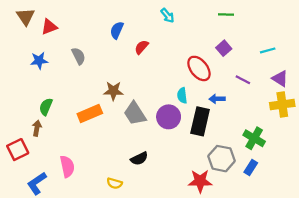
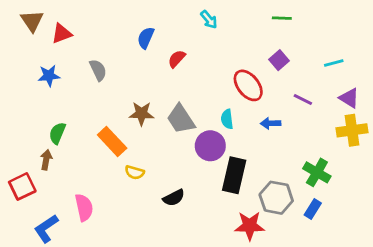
orange rectangle: (90, 113) -> (112, 142), turned 70
gray trapezoid: (135, 113) -> (181, 119), moved
black rectangle: (200, 121) -> (234, 175), moved
yellow semicircle: (115, 183) -> (135, 172), moved

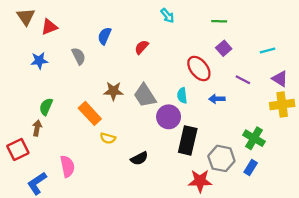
green line: (282, 18) -> (219, 21), moved
blue semicircle: (146, 38) -> (104, 36), moved

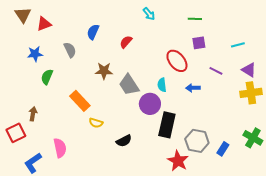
purple square: (224, 48) -> (199, 43), turned 32
brown star: (113, 91) -> (104, 71), moved
green semicircle: (46, 107) -> (47, 77), moved
green cross: (254, 138) -> (253, 138), moved
red star: (200, 181) -> (178, 161), turned 30

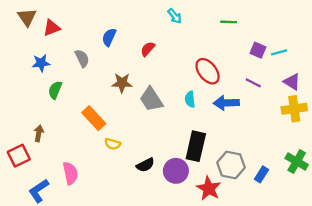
purple square: (199, 43) -> (258, 50), moved, turned 32
blue arrow: (193, 88) -> (226, 103), size x1.5
purple circle: (150, 104) -> (176, 171), moved

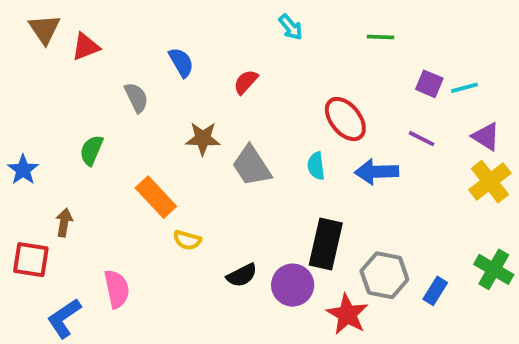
blue semicircle: (109, 37) -> (181, 62), turned 126
blue star: (41, 63) -> (23, 170), moved, turned -30
yellow cross: (294, 109) -> (490, 182), turned -30
red square: (19, 156) -> (31, 260), turned 35

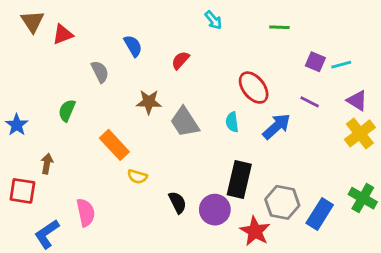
blue arrow: (377, 172) -> (277, 126), turned 140
black semicircle: (242, 275) -> (178, 202), turned -90
blue rectangle: (435, 291) -> (320, 214), size x1.5

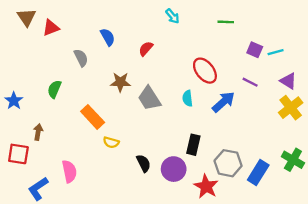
black rectangle: (239, 179) -> (193, 145), size x0.7

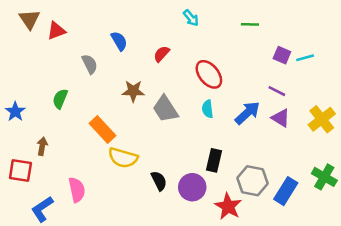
red ellipse: (205, 71) -> (209, 74), moved
purple triangle: (288, 81) -> (281, 118), moved
yellow semicircle: (111, 142) -> (123, 158), size x1.6

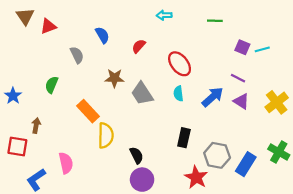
cyan arrow: (191, 18) -> (164, 15), turned 128
yellow semicircle: (123, 158) -> (106, 135), turned -105
purple circle: (192, 187) -> (142, 180), moved

